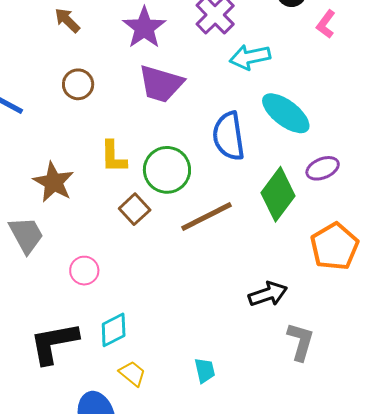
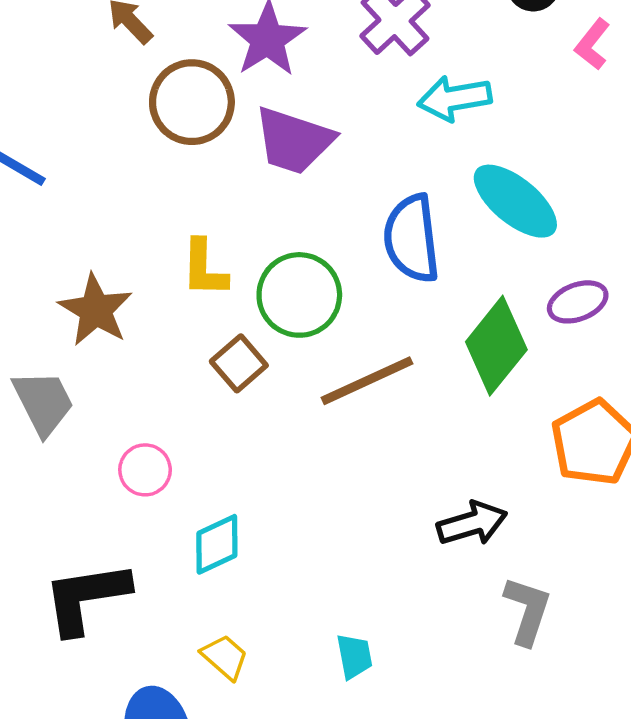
brown circle: (78, 84) -> (192, 102), moved, size x1.5
cyan diamond: (114, 330) -> (217, 544), moved

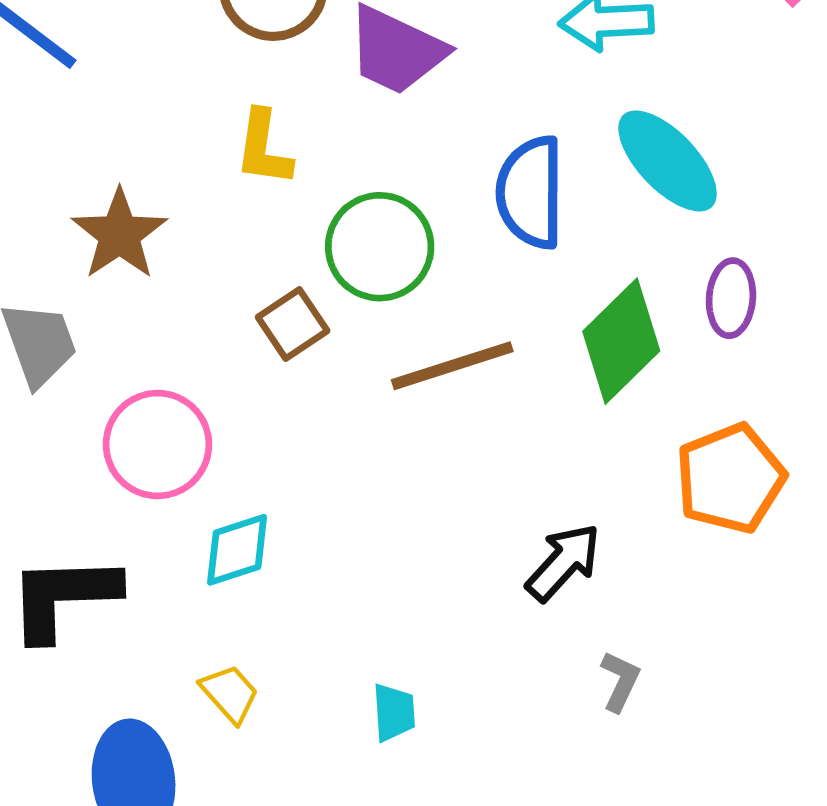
yellow L-shape: (204, 268) -> (264, 148), moved
purple ellipse: (578, 302) -> (731, 298), turned -72
pink circle: (145, 470) -> (158, 444), size x1.6
black arrow: (472, 523) -> (563, 562), turned -38
gray L-shape: (527, 611) -> (620, 681), size x0.7

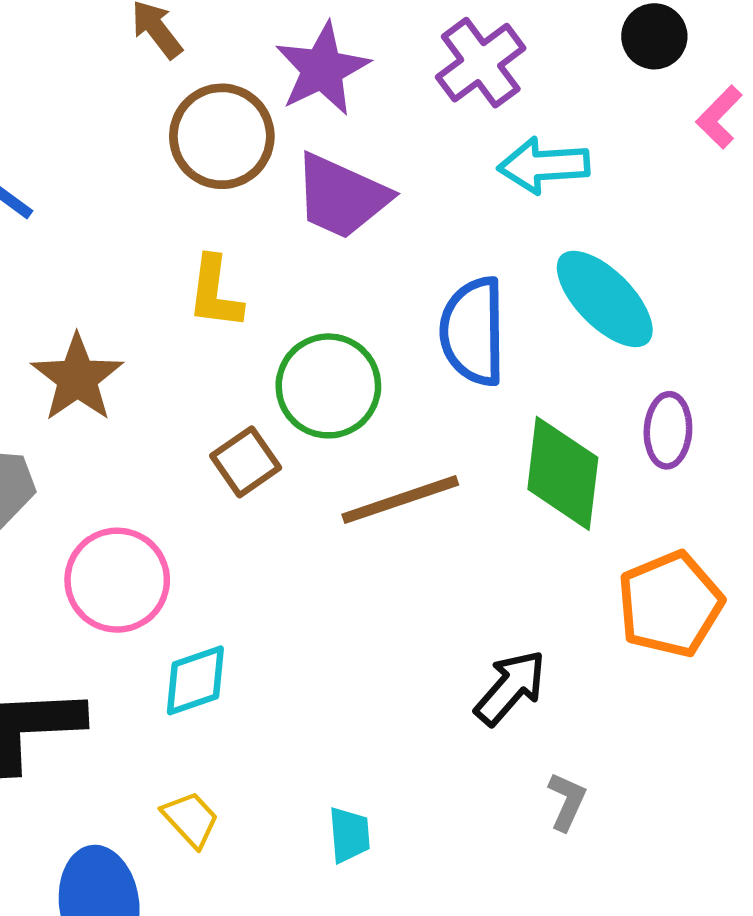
green diamond: (621, 341) -> (563, 473), turned -38

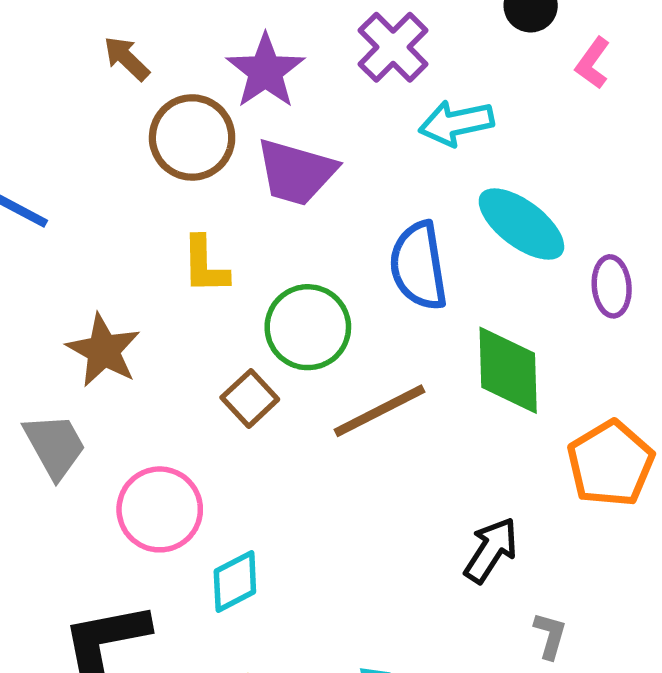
purple ellipse: (668, 430) -> (612, 286), moved

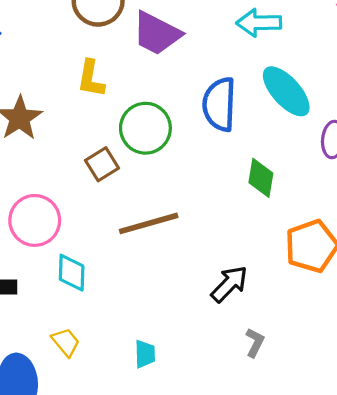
green diamond: (508, 370) -> (261, 178), size x0.7
brown line: (379, 411) -> (149, 223), moved
cyan diamond: (235, 581) -> (72, 273), turned -72

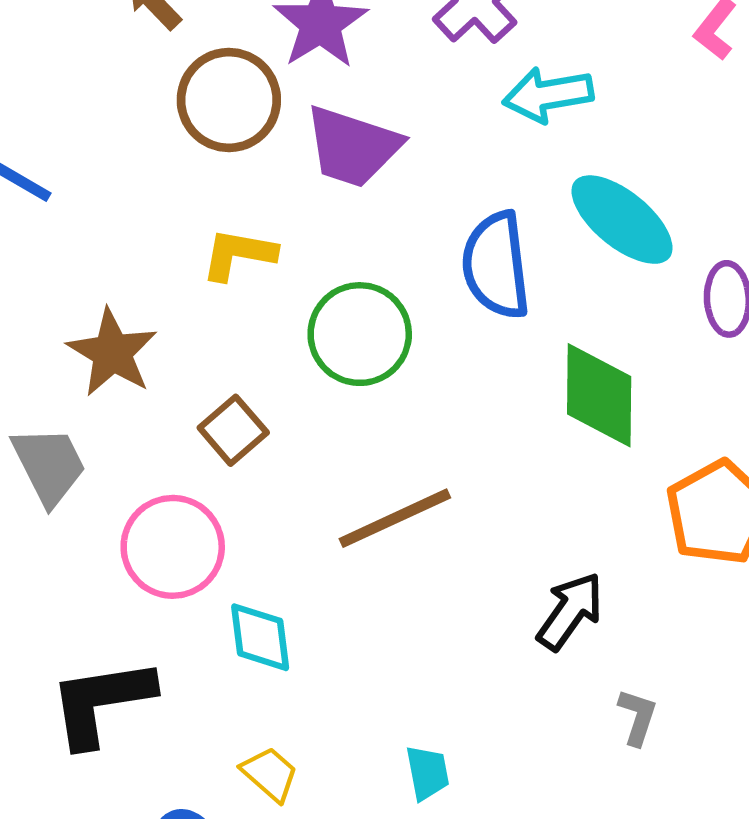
yellow L-shape: (91, 79) -> (239, 254), turned 99
brown square: (102, 164) -> (233, 430), moved
green diamond: (261, 178) -> (599, 395), size x1.4

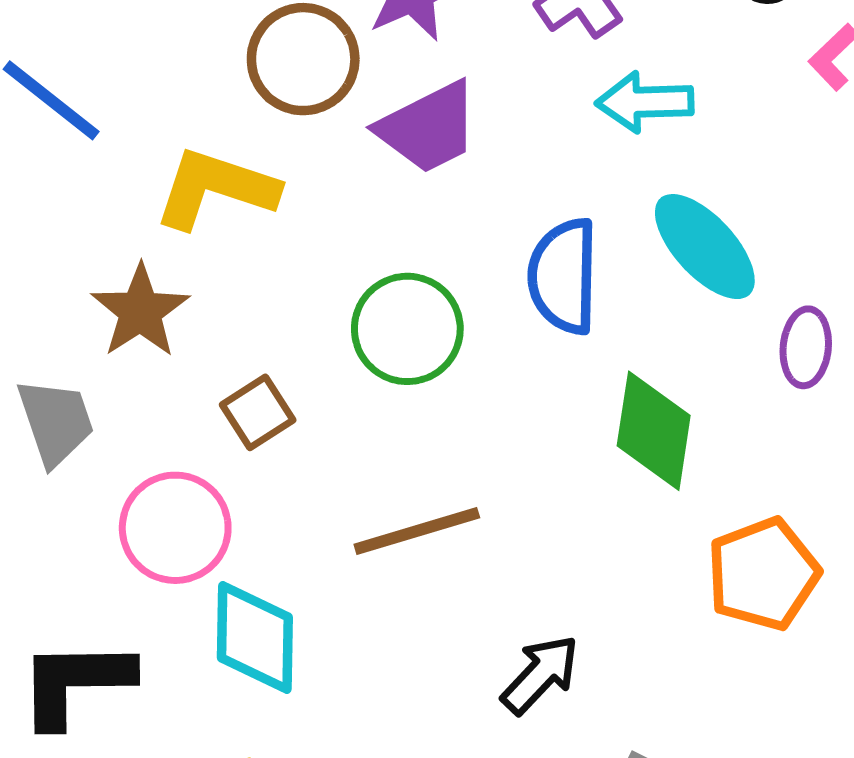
purple trapezoid: (353, 147) -> (428, 128), turned -53
yellow L-shape: (239, 254) -> (216, 188), moved, size x1.5
black arrow: (570, 611) -> (540, 675), moved
cyan diamond: (260, 637) -> (255, 638), size x1.4

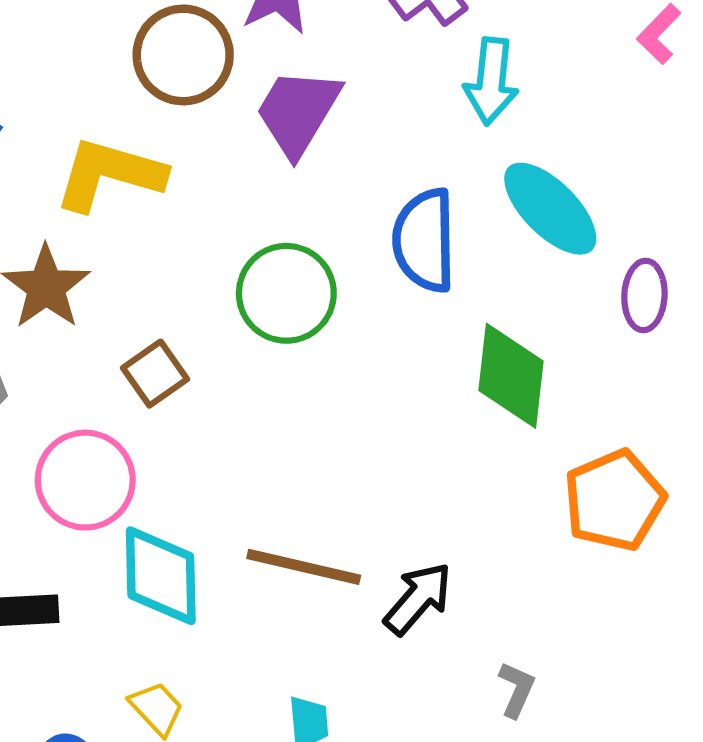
cyan arrow: (645, 102) -> (491, 81), turned -80
purple trapezoid: (428, 128) -> (298, 112), turned 150
brown line: (417, 531) -> (304, 567), moved, turned 32

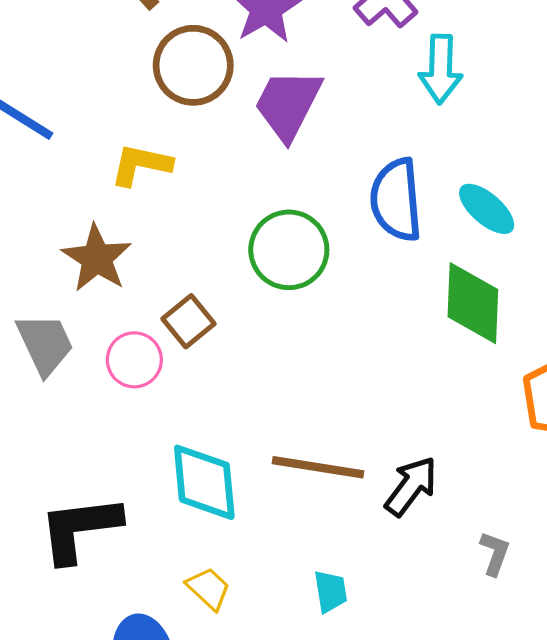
yellow L-shape: (109, 174) -> (141, 165), size x0.7
cyan ellipse: (550, 209) -> (487, 209), moved, size x0.7
pink circle: (85, 480) -> (134, 360), moved, size x0.7

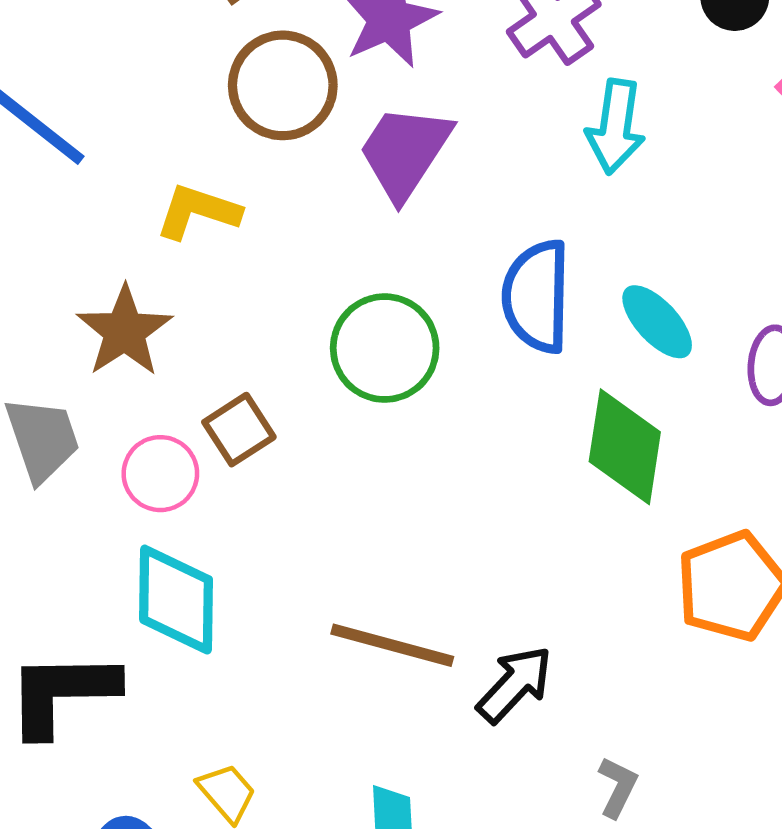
cyan diamond: (204, 482) -> (176, 600), moved

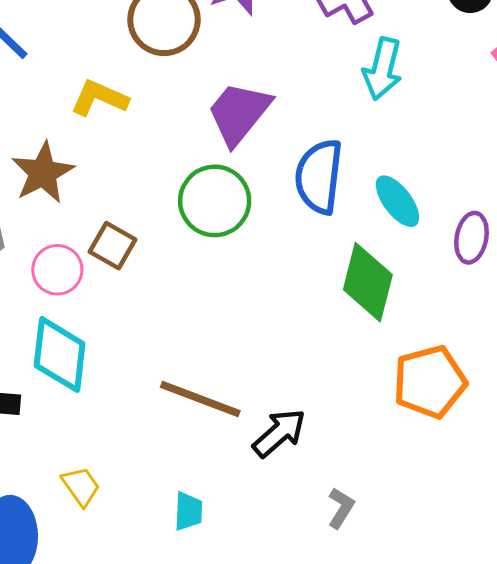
purple trapezoid: (405, 152) -> (239, 113), moved
brown square: (239, 430) -> (112, 246), turned -33

